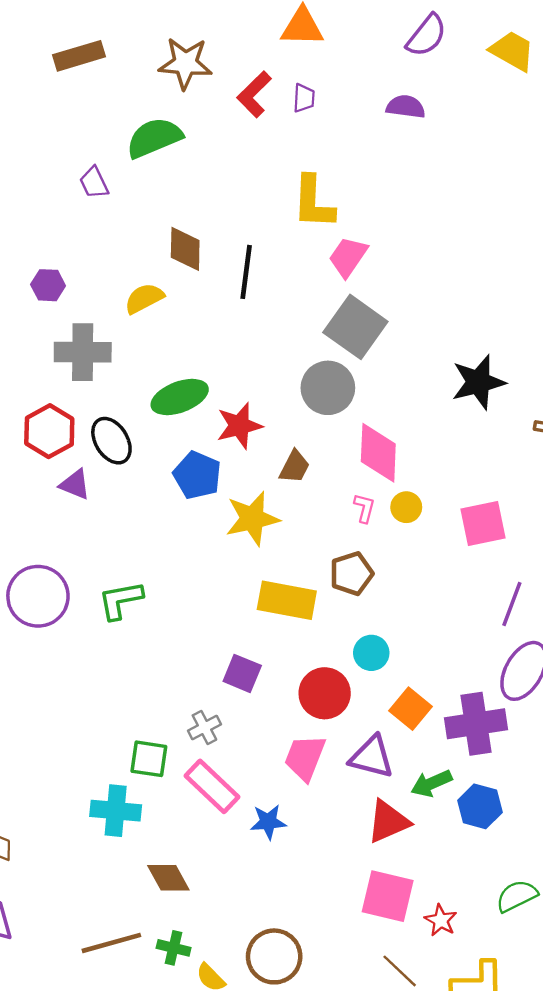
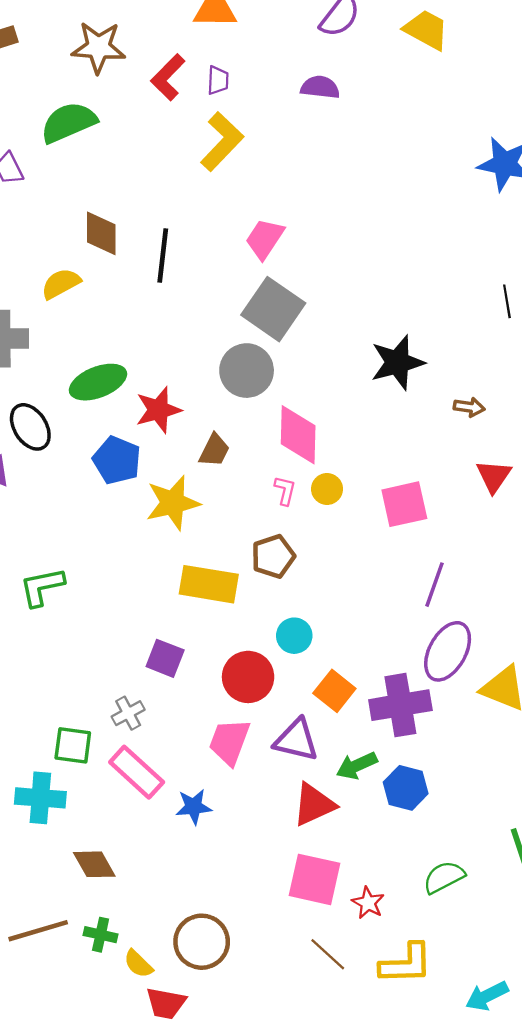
yellow L-shape: (313, 202) -> (222, 142), moved, turned -138

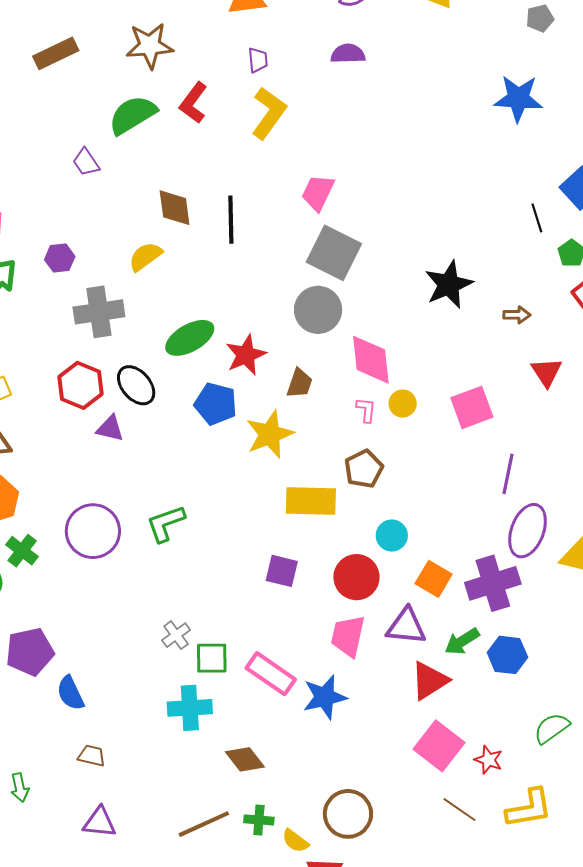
red L-shape: (168, 77) -> (193, 103), moved
gray cross: (128, 713) -> (176, 635), moved
blue star: (194, 807) -> (325, 697), size x1.4
pink square: (315, 879) -> (439, 746), turned 33

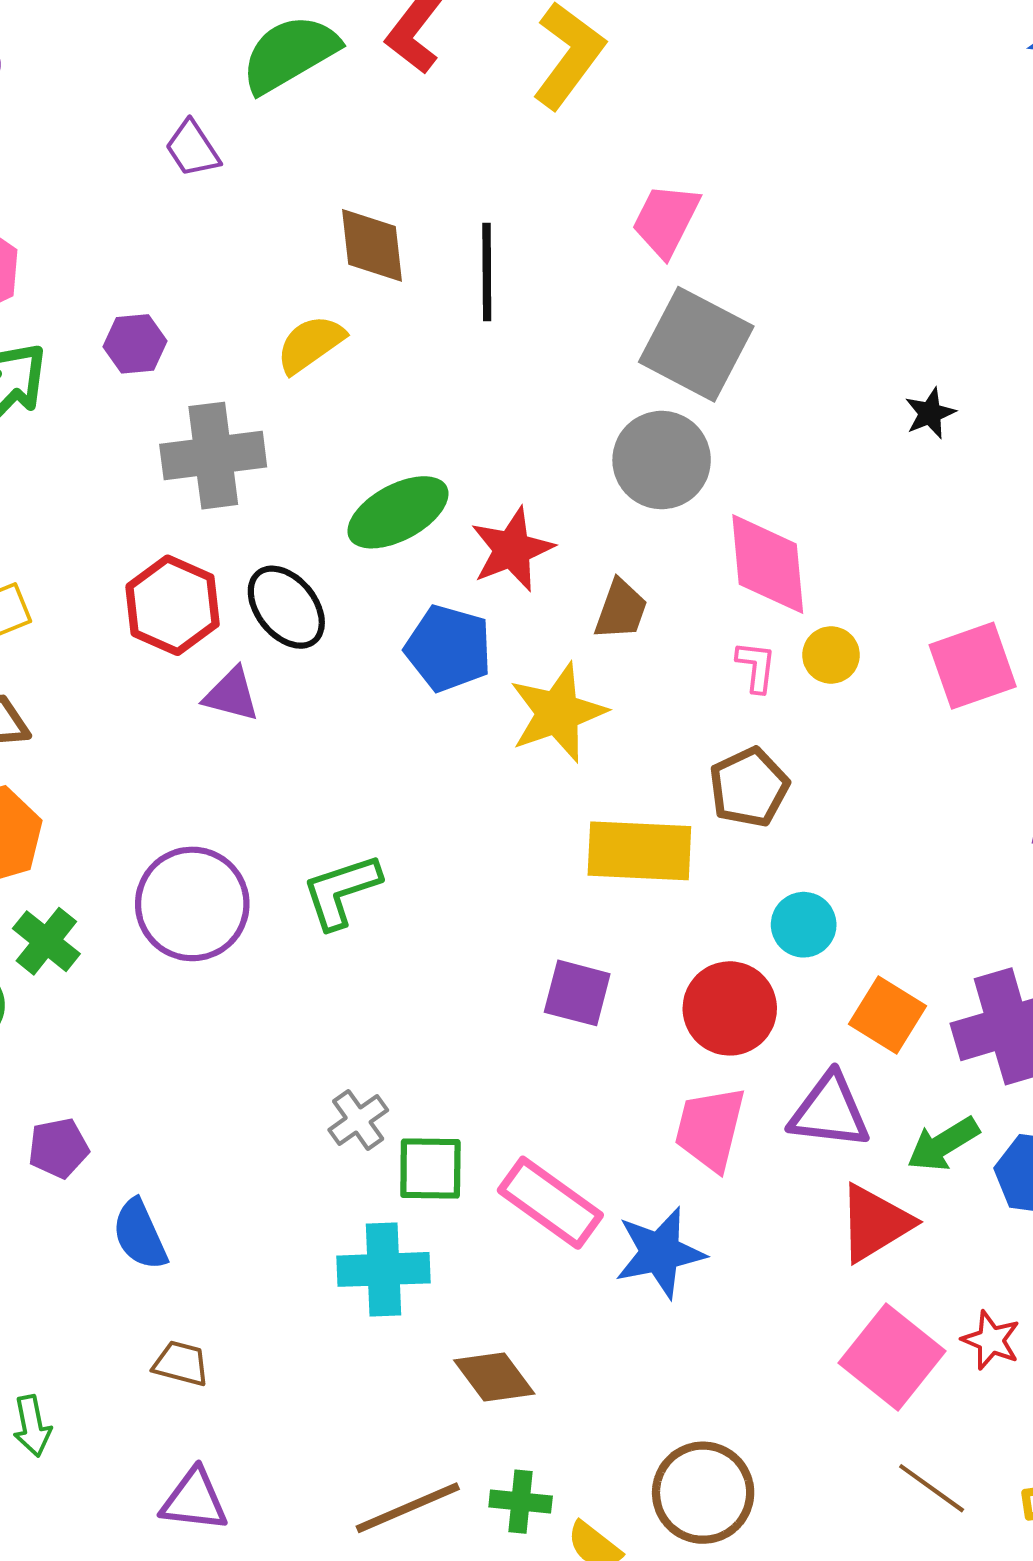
black star: (449, 285) -> (930, 413), size x0.5
purple pentagon: (30, 652) -> (58, 1148), size x0.6
red star: (489, 760) -> (991, 1340), moved

